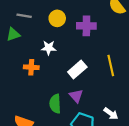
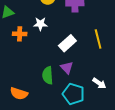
orange cross: (31, 67) -> (20, 34), moved

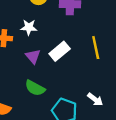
purple triangle: (67, 68) -> (33, 56), moved
green semicircle: (48, 75) -> (35, 88), turned -60

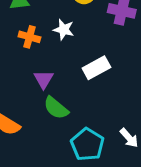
purple triangle: (33, 56) -> (44, 79), moved

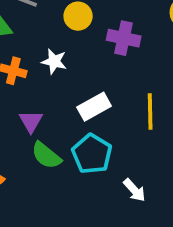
cyan pentagon: (87, 144) -> (92, 154), moved

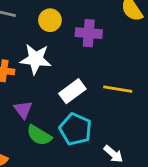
white star: (54, 61) -> (36, 59), size x1.5
yellow line: (150, 111) -> (118, 89), turned -72

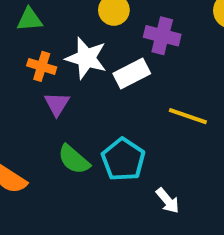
white rectangle: (72, 91) -> (132, 74), moved
purple triangle: (23, 110) -> (57, 104), moved

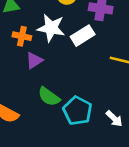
purple triangle: (57, 104) -> (34, 60), turned 30
cyan pentagon: (123, 160) -> (77, 111), moved

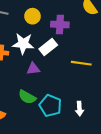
purple triangle: (34, 60) -> (33, 69), moved, turned 32
white arrow: (114, 119) -> (79, 109), turned 48

